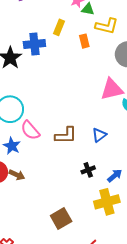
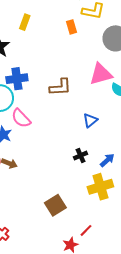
yellow rectangle: (59, 27) -> (25, 22), moved
blue cross: (34, 44) -> (17, 79), moved
brown L-shape: (66, 135) -> (60, 87), moved

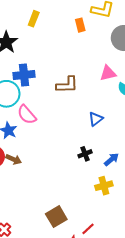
pink triangle: (101, 74) -> (108, 73), size x0.7
yellow cross: (100, 187) -> (104, 186), size x0.7
brown square: (55, 205) -> (56, 217), moved

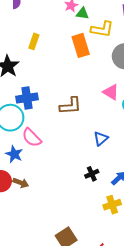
orange rectangle: (80, 25) -> (81, 45), size x1.6
pink triangle: (108, 73) -> (111, 92), turned 48

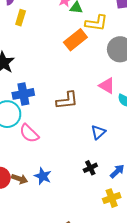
yellow rectangle: (34, 41) -> (21, 18), moved
orange rectangle: (81, 45) -> (75, 40), turned 70
blue star: (14, 154) -> (43, 176), moved

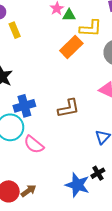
yellow rectangle: (21, 18) -> (15, 30), turned -35
blue star: (43, 176) -> (77, 185), moved, size x1.4
brown arrow: (20, 179) -> (29, 191), turned -49

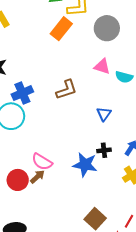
pink semicircle: (34, 144) -> (42, 162), moved
black cross: (98, 173) -> (104, 150), turned 32

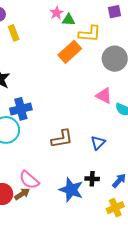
brown L-shape: (66, 90) -> (62, 139), moved

